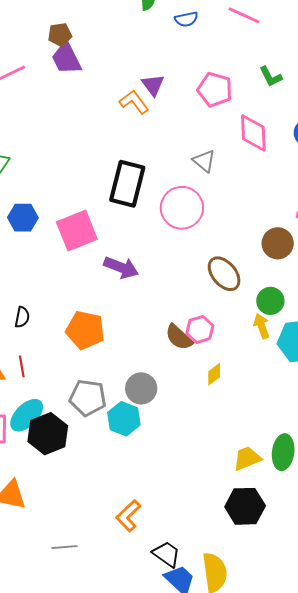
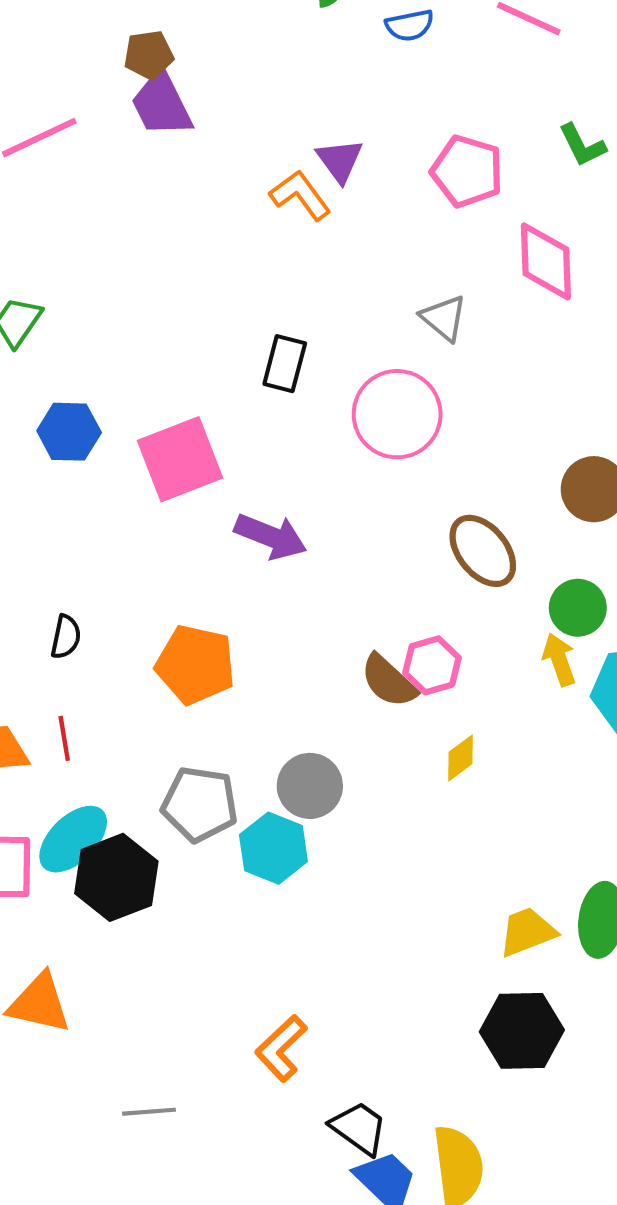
black rectangle: (127, 184) -> (285, 364), size x0.6

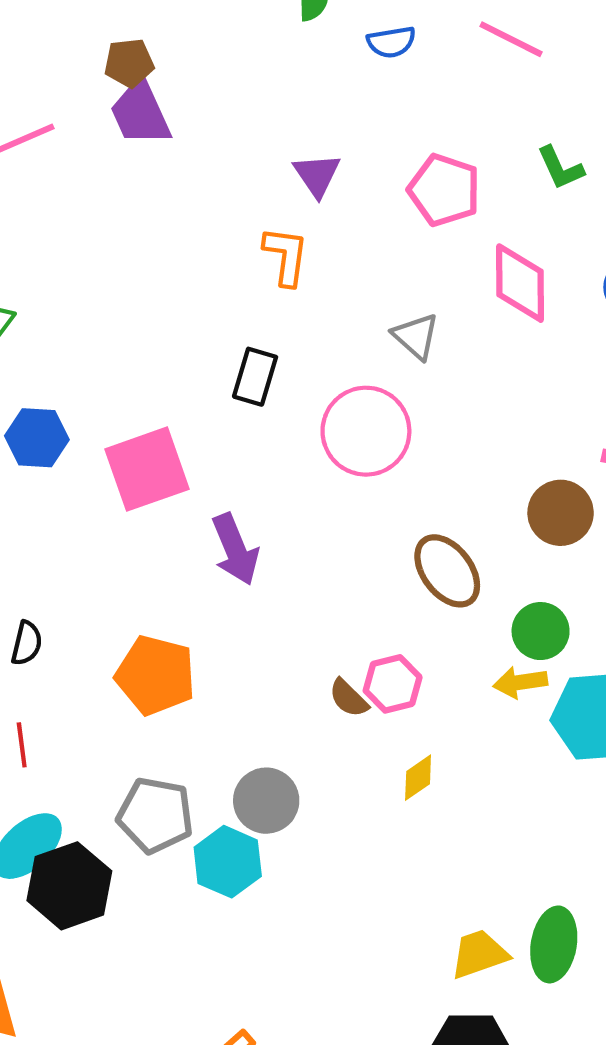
orange L-shape: (300, 195) -> (286, 256), moved, turned 42
purple arrow: (271, 536) -> (235, 549), turned 44
yellow arrow: (559, 660) -> (520, 682), turned -81
brown semicircle: (389, 681) -> (349, 698), size x0.7

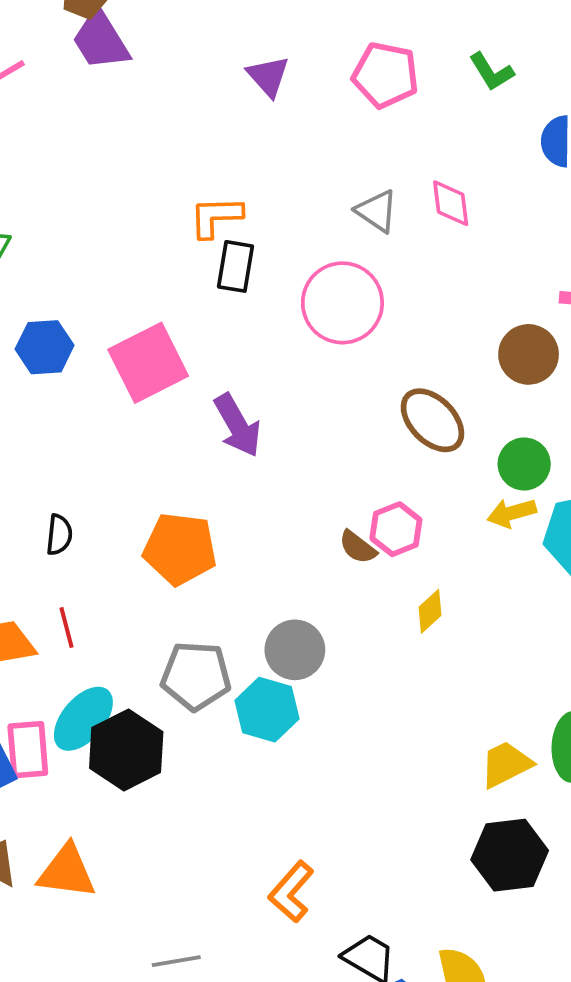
green L-shape: (560, 168) -> (491, 72), moved
orange L-shape: (286, 256) -> (216, 217), moved, turned -92
pink diamond: (520, 283) -> (451, 203), moved, size x0.7

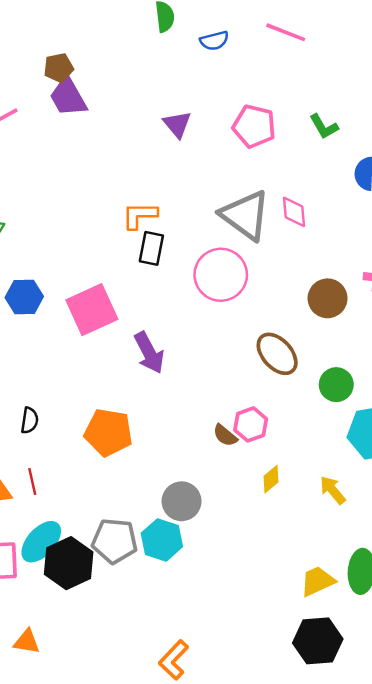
gray triangle: (377, 211) -> (245, 215), size x1.8
brown circle: (529, 354) -> (328, 298), moved
yellow arrow: (512, 513) -> (333, 490), moved, turned 64
gray pentagon: (196, 676) -> (115, 541), moved
orange triangle: (67, 872) -> (27, 642), size x0.7

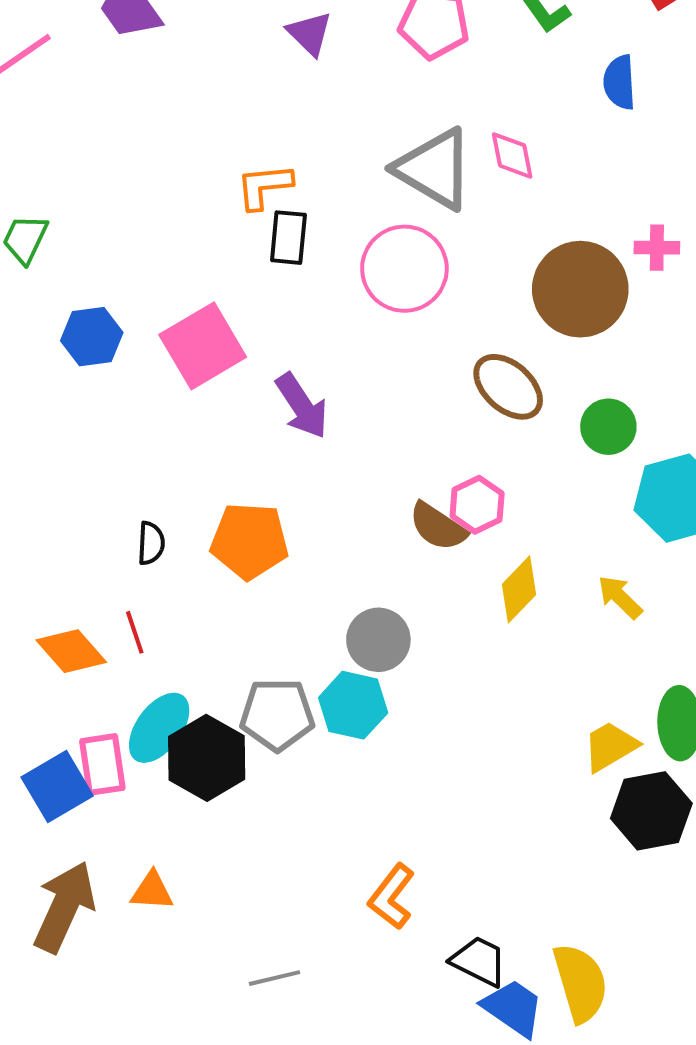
brown circle: (328, 298) -> (580, 289), size x1.5
black semicircle: (30, 420) -> (151, 543), moved
brown semicircle: (225, 435) -> (438, 527), size x1.4
yellow diamond: (271, 479) -> (519, 589), size x1.4
black hexagon: (318, 641) -> (651, 811), moved

